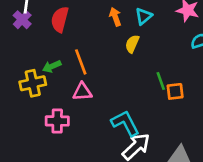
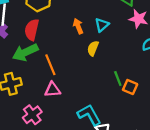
green arrow: (52, 66) -> (25, 52), moved, size x1.6
orange square: (175, 91) -> (130, 87), turned 32
pink cross: (57, 121) -> (32, 115), turned -36

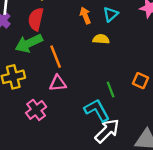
yellow semicircle: (93, 48) -> (101, 39), turned 72
green line: (118, 79) -> (111, 89), moved

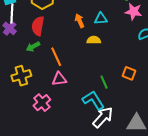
cyan triangle: (111, 14) -> (101, 19), turned 40
green arrow: (29, 43) -> (33, 47), size x0.6

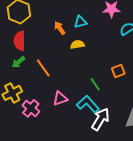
orange square: (129, 73) -> (118, 71), turned -32
pink triangle: (59, 79) -> (60, 99), moved
pink cross: (42, 103) -> (31, 108), moved

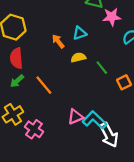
green line: (95, 84) -> (102, 68), moved
pink triangle: (60, 99) -> (75, 117), moved
white arrow: (100, 119) -> (109, 135), turned 125

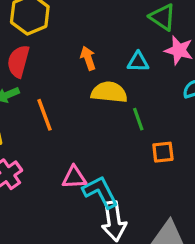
cyan triangle: (80, 33) -> (138, 62), moved
yellow semicircle: (78, 57) -> (109, 92), size x1.5

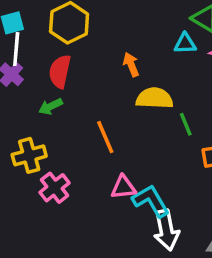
cyan triangle: (138, 62) -> (185, 43), moved
orange line: (45, 115) -> (105, 137), moved

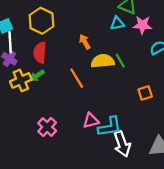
green line: (186, 124) -> (120, 61), moved
orange line: (105, 137) -> (77, 78), moved
yellow cross: (29, 155) -> (21, 80), moved
cyan L-shape: (151, 201) -> (110, 127), turned 120

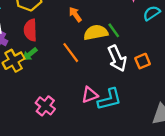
white arrow: (122, 144) -> (117, 58), moved

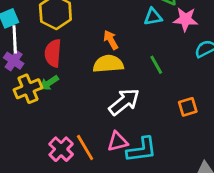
yellow semicircle: (96, 32) -> (108, 64), moved
orange line: (71, 53) -> (85, 147), moved
white arrow: (117, 58) -> (124, 102), moved, turned -110

